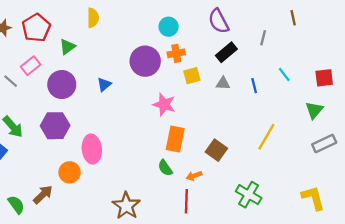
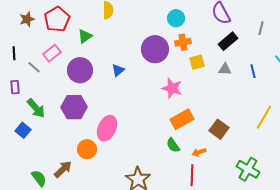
orange rectangle: (175, 139) -> (182, 119), turned 50
pink ellipse: (92, 149) -> (107, 128), turned 30

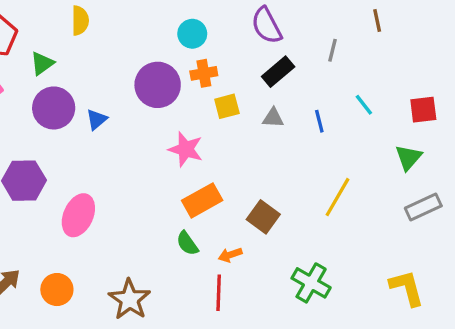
purple circle: (80, 70) -> (54, 108), moved
orange circle: (87, 149) -> (57, 290), moved

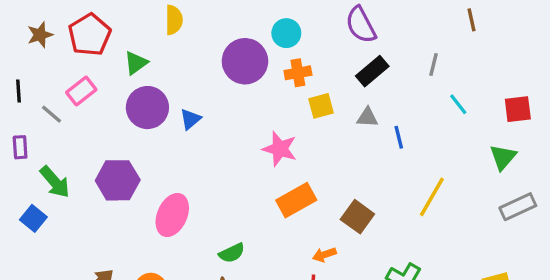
gray line: (333, 50) -> (433, 65), moved
purple circle: (158, 85) -> (245, 61), moved
blue line: (319, 121) -> (399, 137), moved
green semicircle: (187, 243) -> (232, 253), moved, turned -80

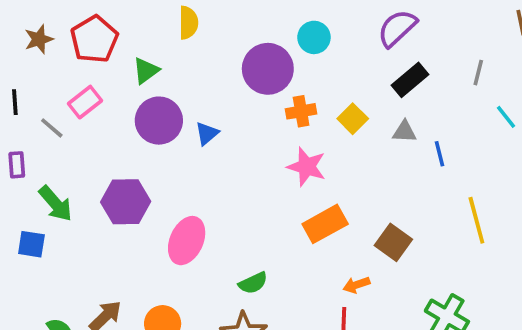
purple semicircle: (361, 25) -> (397, 28), turned 75
orange cross: (298, 73) -> (301, 111), moved
yellow square: (321, 106) -> (353, 119), turned -30
yellow line: (432, 197) -> (476, 220), turned -45
blue square: (33, 218) -> (31, 244), turned -30

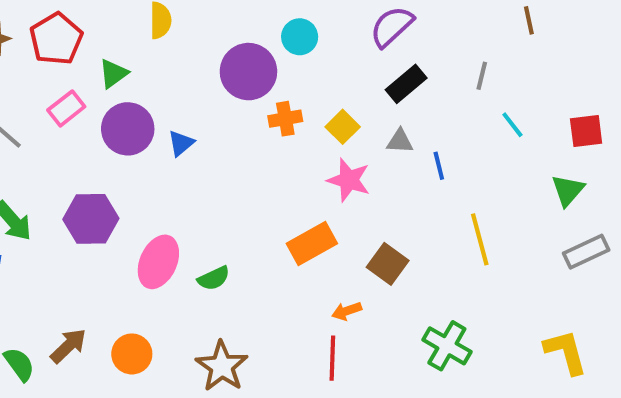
pink rectangle: (85, 102) -> (66, 108), moved
pink star: (307, 167) -> (349, 180), moved
green semicircle: (253, 283) -> (214, 278), moved

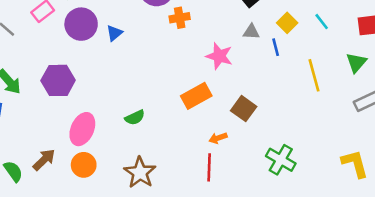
yellow square: (343, 127) -> (287, 23), moved
yellow line: (480, 239) -> (314, 75), moved
pink ellipse: (158, 262) -> (82, 129), moved

